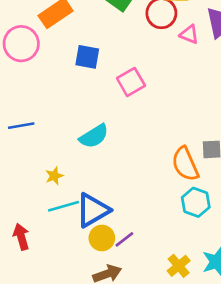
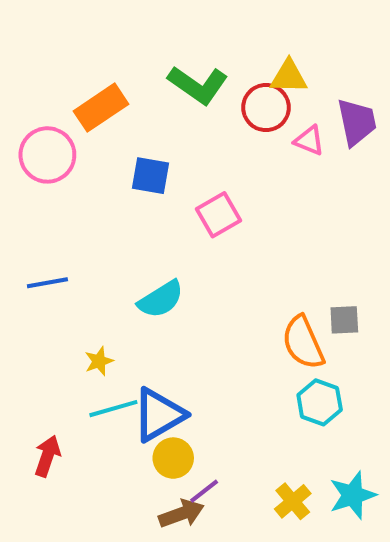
red arrow: (21, 237) -> (47, 456), turned 35
purple line: (124, 239) -> (204, 491), moved

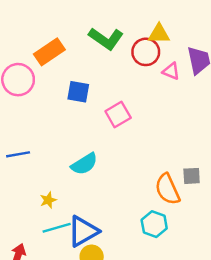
cyan hexagon: (320, 402) -> (154, 224), moved

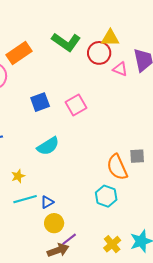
blue square: (78, 92) -> (40, 102), moved, turned -30
blue triangle: (83, 231) -> (47, 202), size x0.5

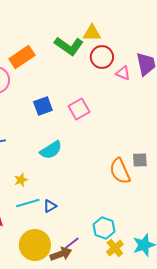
yellow triangle: (110, 38) -> (92, 33), moved
cyan hexagon: (106, 196) -> (104, 228), moved
yellow circle: (54, 223) -> (35, 245), moved, size x1.6

